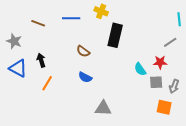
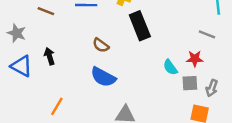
black rectangle: (115, 35) -> (140, 26), turned -35
gray line: (170, 42) -> (207, 34), turned 56
blue semicircle: (85, 77) -> (103, 77), size x1.5
orange line: (47, 83) -> (57, 106), moved

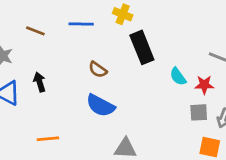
cyan semicircle: (170, 67) -> (178, 76), moved
orange line: (57, 106) -> (48, 139), turned 54

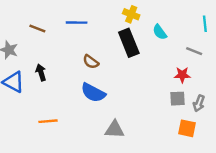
yellow cross: (123, 14) -> (131, 14), moved
cyan semicircle: (178, 76) -> (160, 32), moved

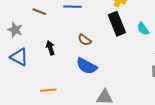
cyan semicircle: (160, 32) -> (143, 29), moved
black arrow: (41, 72) -> (50, 48), moved

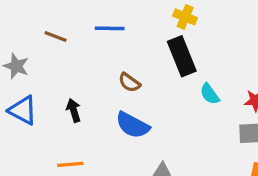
cyan semicircle: (143, 29) -> (210, 94), moved
black arrow: (50, 48) -> (74, 110), moved

